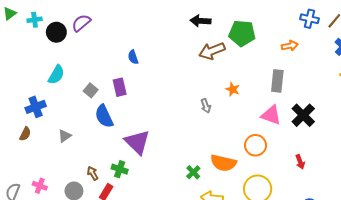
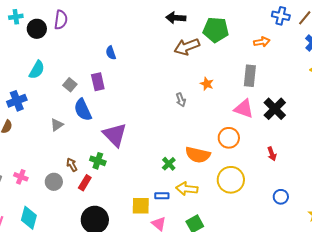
purple semicircle: (81, 23) -> (61, 20), turned 138
gray triangle: (65, 136) -> (57, 125), moved

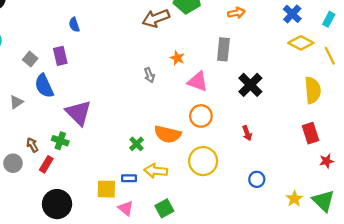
pink triangle: (244, 109) -> (198, 82), moved

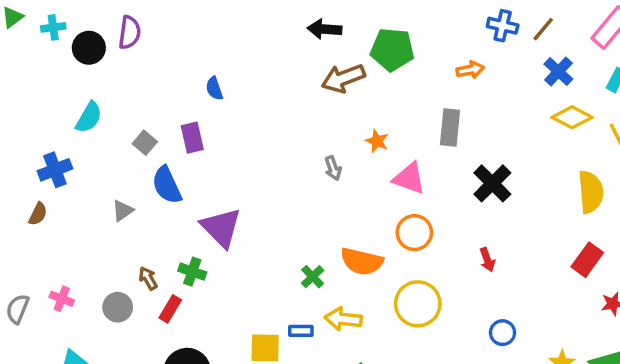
red rectangle: (310, 133) -> (587, 260), turned 54

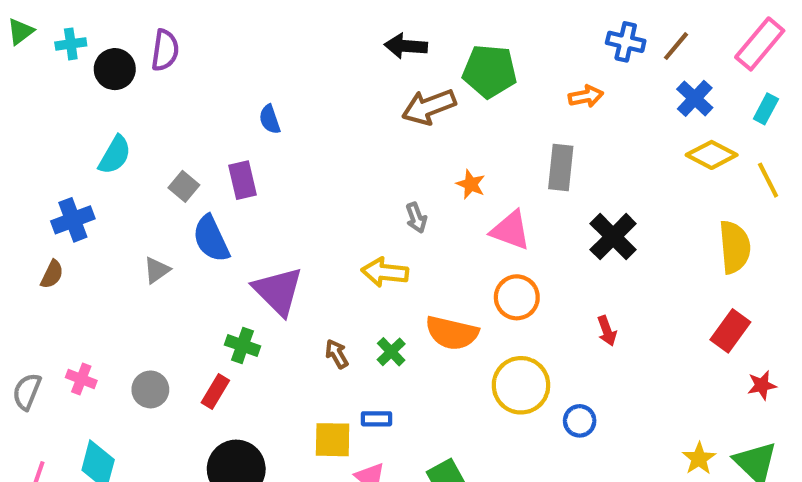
brown arrow: (148, 278) -> (337, 354), moved
yellow arrow: (343, 319) -> (385, 272), moved
blue circle: (503, 333) -> (580, 421), moved

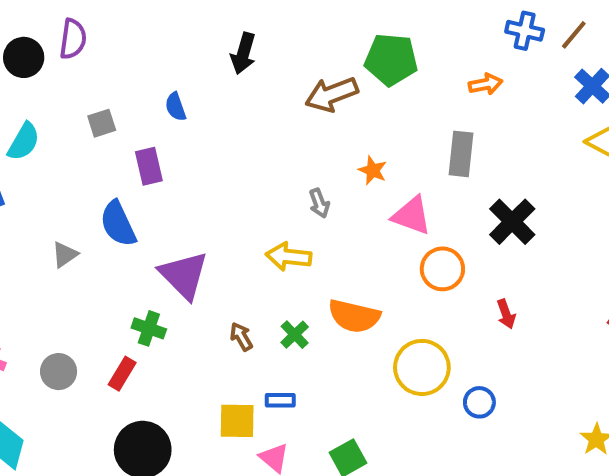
black arrow: (406, 46) -> (243, 53), moved, turned -78
gray square: (184, 186) -> (102, 123), moved, turned 32
orange circle: (517, 297) -> (442, 269), moved

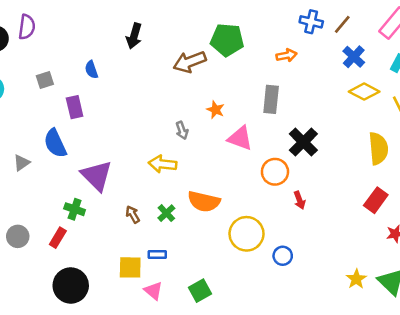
orange circle: (442, 269) -> (275, 172), moved

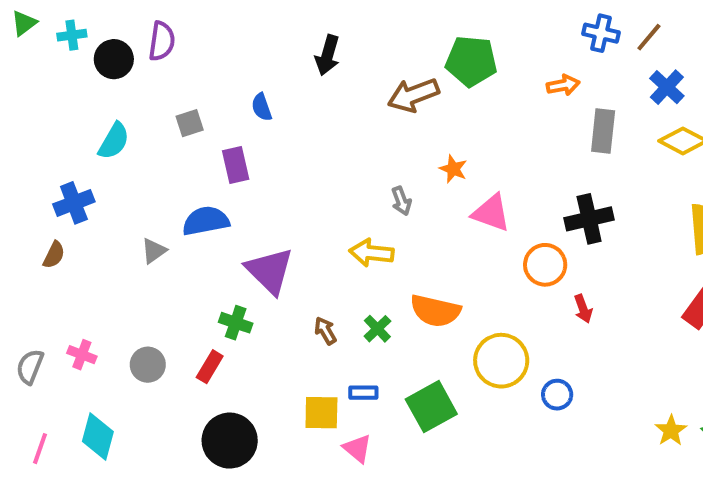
gray rectangle: (271, 99) -> (603, 131), moved
black cross: (303, 142) -> (589, 219), turned 32
blue semicircle: (55, 143) -> (206, 221), turned 104
green square: (200, 291) -> (431, 407), moved, size x1.4

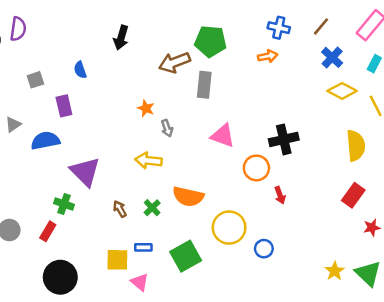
blue cross: (601, 33) -> (279, 28), moved
gray rectangle: (603, 131) -> (204, 85), moved
orange star: (453, 169) -> (146, 108), moved
gray triangle: (154, 251) -> (13, 124), moved

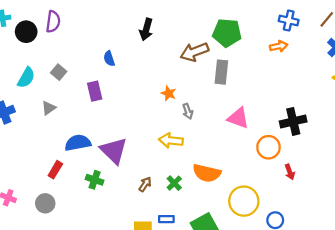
gray square: (35, 80) -> (59, 72), moved, turned -32
blue semicircle: (45, 141) -> (78, 143), moved
brown arrow: (120, 209) -> (145, 184), turned 64
red rectangle: (48, 231) -> (55, 170), moved

